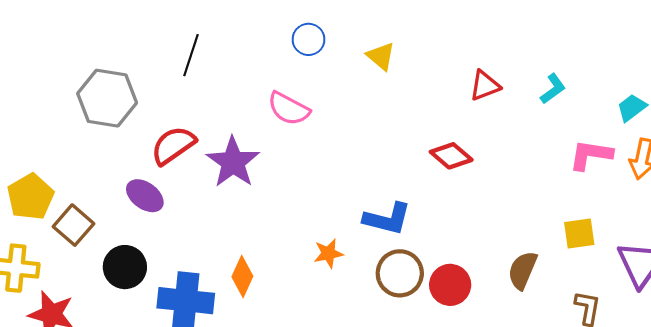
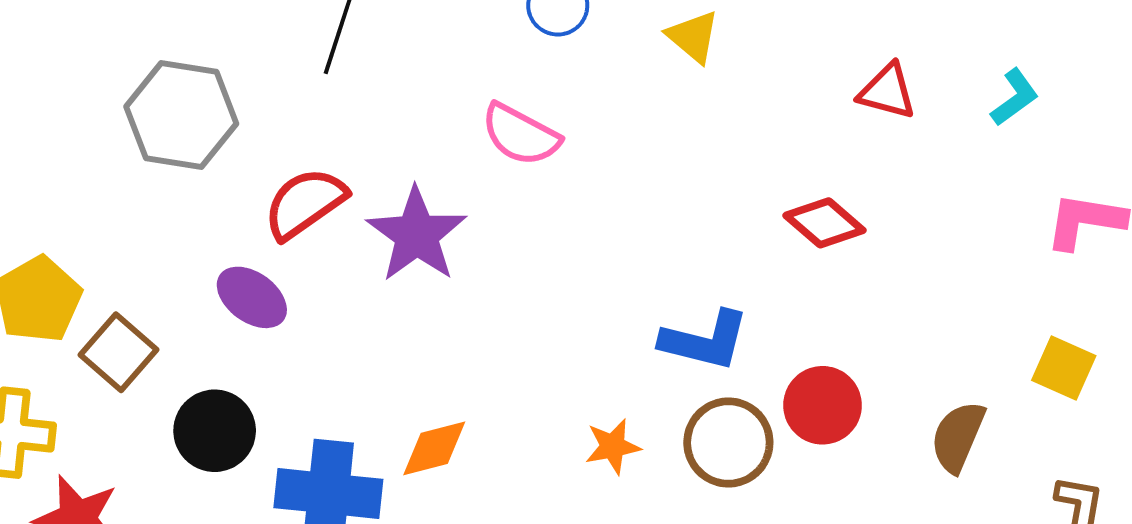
red triangle: (485, 86) -> (887, 91), turned 36
yellow square: (579, 233) -> (1064, 368), turned 32
orange star: (328, 253) -> (613, 446), moved
orange diamond: (242, 276) -> (434, 448), turned 51
red circle: (450, 285) -> (823, 405), moved

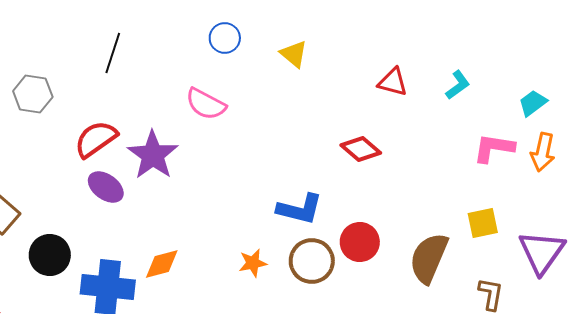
gray hexagon: (181, 115) -> (33, 94), size x0.7
purple ellipse: (252, 297) -> (106, 187), moved
yellow square: (1064, 368) -> (483, 223), turned -36
brown semicircle: (958, 437) -> (429, 258), size x1.4

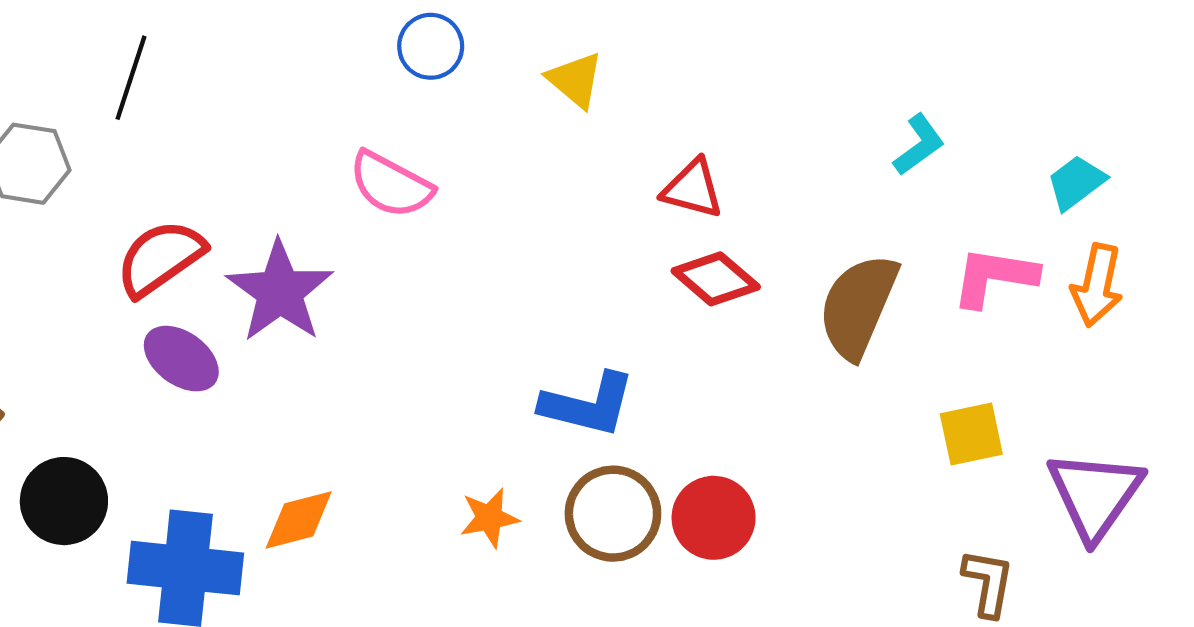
black line: (113, 53) -> (131, 78), moved
red triangle: (393, 82) -> (693, 189), moved
red circle: (360, 242) -> (714, 518), moved
brown semicircle: (429, 258) -> (858, 306), moved

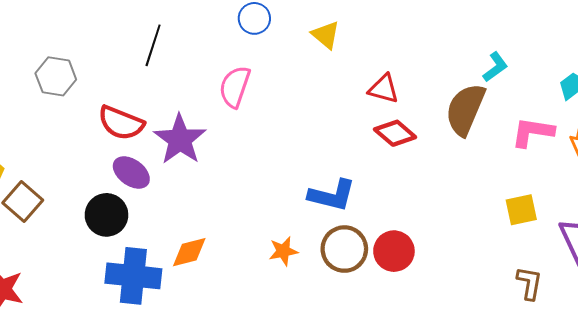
black line: (131, 78) -> (153, 45), moved
pink semicircle: (391, 185) -> (235, 87), turned 81
red semicircle: (160, 258) -> (121, 123), turned -123
brown semicircle: (858, 306) -> (465, 109), moved
black circle: (64, 501) -> (106, 215), moved

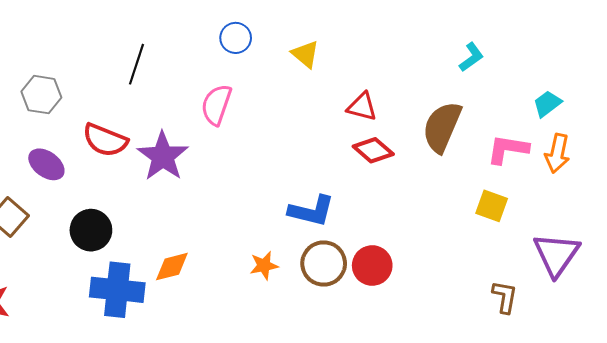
cyan L-shape: (495, 67) -> (471, 57), moved
purple ellipse: (131, 172) -> (46, 164), moved
yellow square: (521, 210) -> (492, 206), moved, turned 32

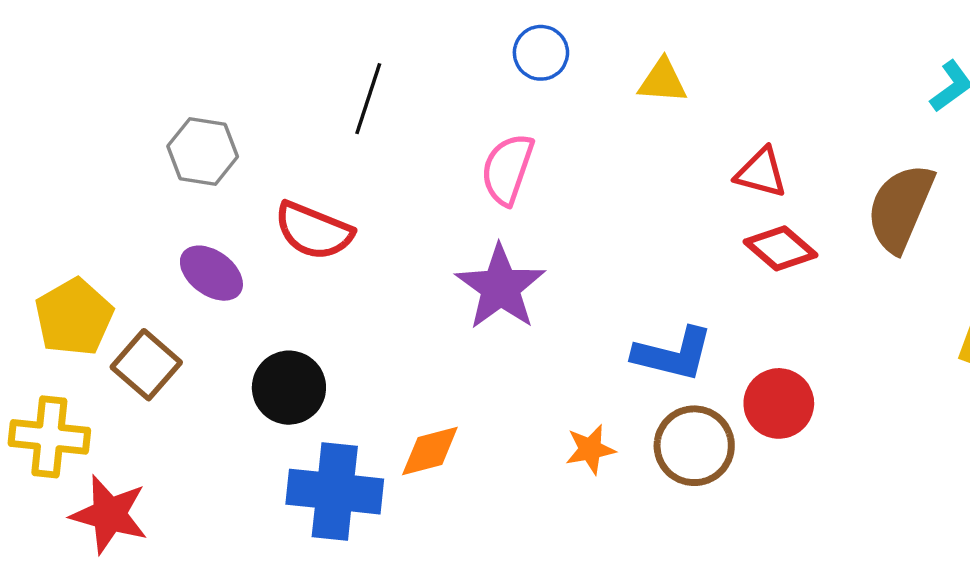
yellow triangle: (305, 54) -> (663, 81), turned -36
purple star: (163, 156) -> (500, 287), moved
red circle: (372, 266) -> (779, 403), moved

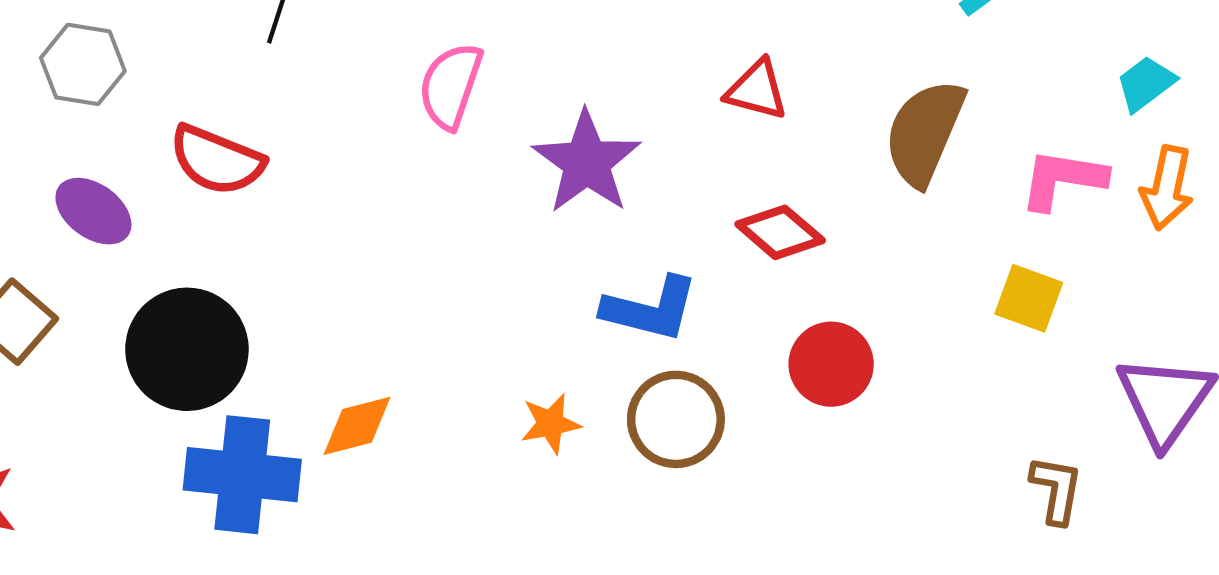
red diamond: (781, 248) -> (780, 232), moved
purple star: (500, 287) -> (587, 162), moved
black circle: (289, 388) -> (187, 349), size x1.4
red circle: (779, 403) -> (831, 364), moved

